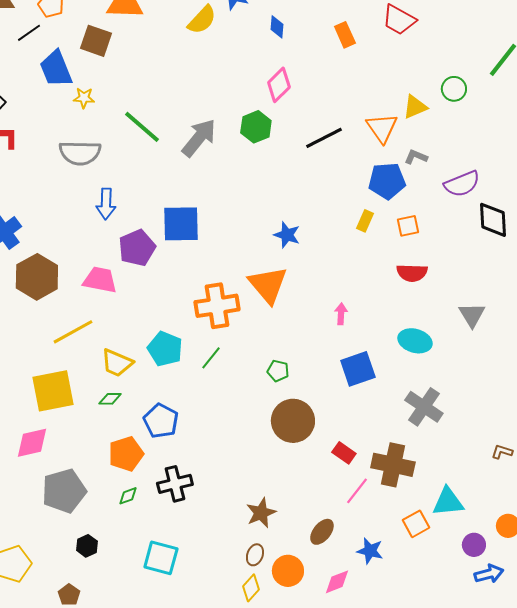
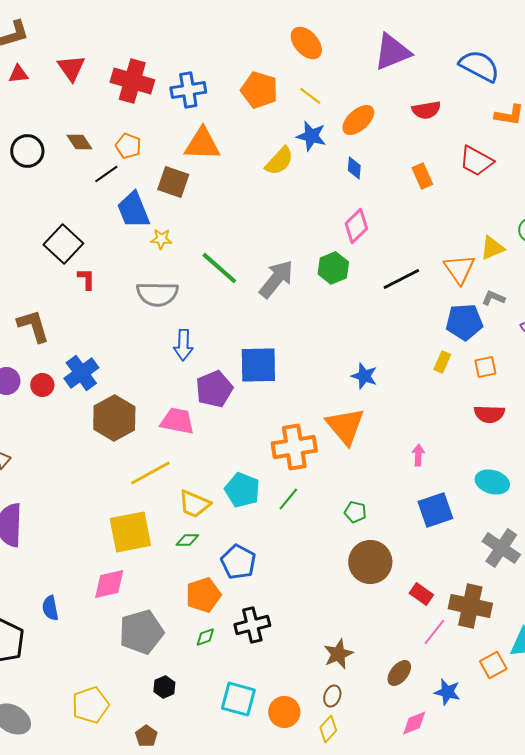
orange circle: (288, 571) -> (284, 712), moved

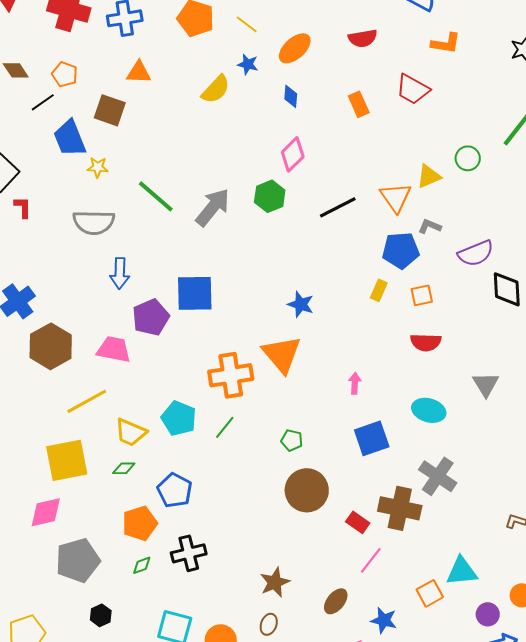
blue star: (311, 136) -> (248, 64), size x0.7
orange triangle: (202, 144) -> (139, 72), size x0.7
brown cross: (470, 606) -> (400, 508), moved

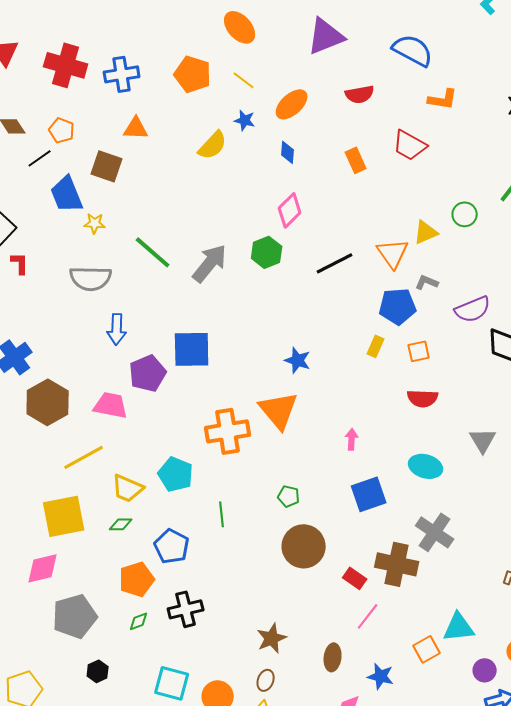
green line: (225, 427) -> (222, 514), moved, turned -45
brown ellipse: (336, 601) -> (333, 657), turned -32

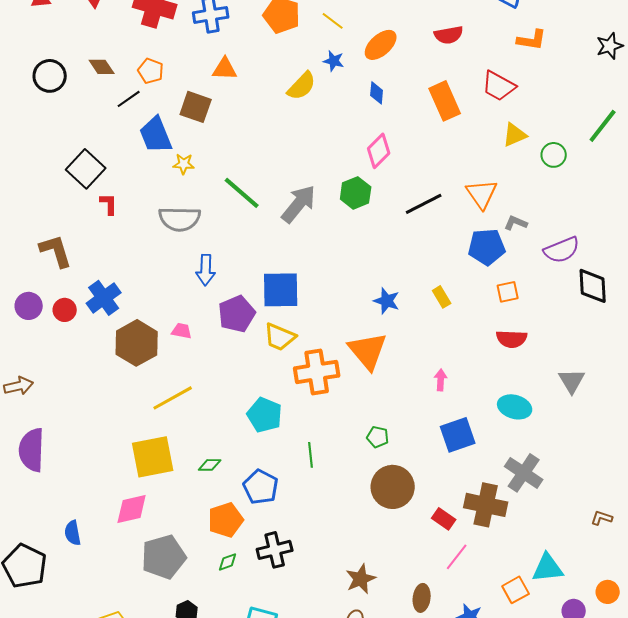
orange rectangle: (356, 160) -> (445, 101), size x1.5
yellow triangle: (426, 232) -> (515, 135), moved
yellow rectangle: (376, 346) -> (442, 297), moved, turned -55
pink trapezoid: (111, 405) -> (182, 331), moved, size x0.6
yellow trapezoid: (128, 488) -> (280, 337), moved

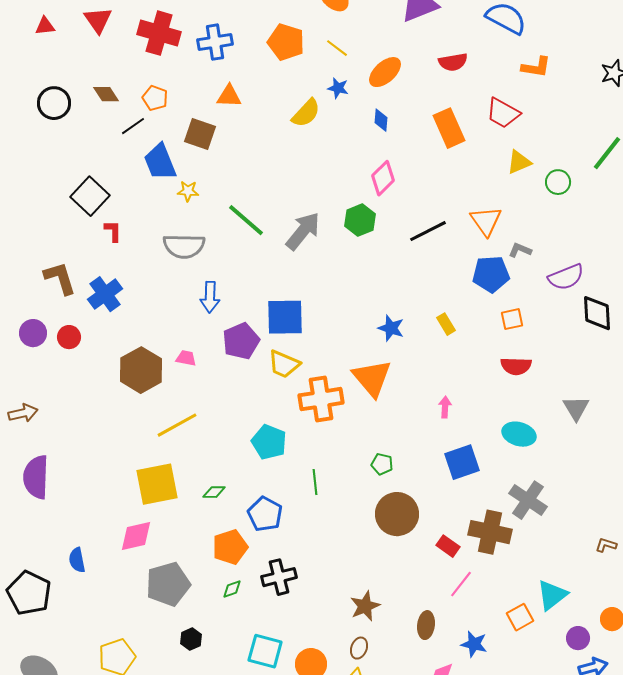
blue cross: (104, 298) -> (105, 294), moved
cyan triangle: (548, 568) -> (552, 595), turned -32

